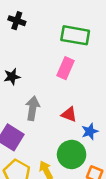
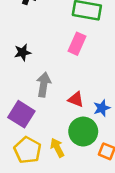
red triangle: (69, 114) -> (76, 99), moved

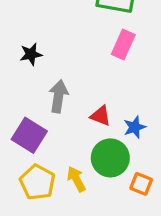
pink rectangle: (77, 44) -> (123, 45), moved

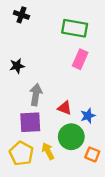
purple square: (29, 135) -> (30, 122), moved, turned -35

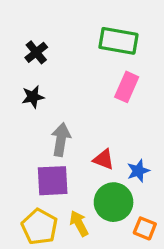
black cross: (21, 15) -> (36, 52), moved, turned 32

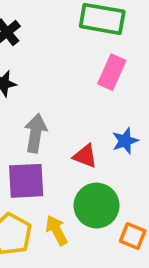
blue star: (138, 171) -> (125, 141), moved

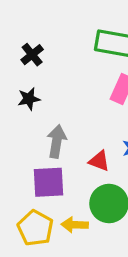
yellow arrow: (57, 230) -> (75, 225), turned -60

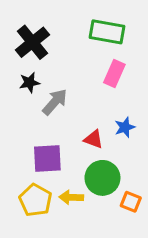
black cross: (32, 55) -> (32, 42), size x1.6
gray arrow: (57, 141) -> (55, 102), moved, turned 32

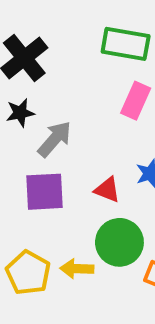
purple square: (47, 159) -> (44, 192), moved

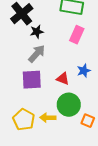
black star: (20, 113) -> (37, 32), moved

